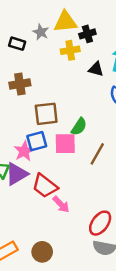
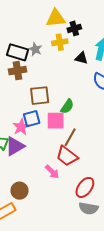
gray star: (41, 32) -> (35, 49), moved
black rectangle: (17, 44) -> (18, 52), moved, size x1.5
brown line: (97, 154) -> (70, 137), moved
red trapezoid: (45, 186) -> (67, 156), moved
brown circle: (42, 252) -> (19, 191), moved

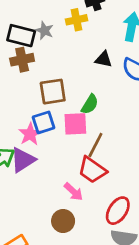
black triangle: (81, 58) -> (104, 59), moved
brown circle: (19, 191) -> (63, 221), moved

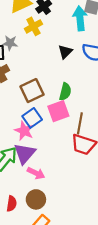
black triangle: (104, 59) -> (65, 52), turned -40
pink arrow: (73, 192) -> (36, 173), moved
brown circle: (63, 221) -> (36, 199), moved

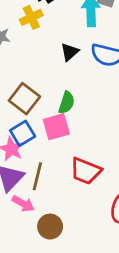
brown square: (32, 91) -> (24, 99), turned -30
brown line: (80, 123) -> (37, 176), moved
brown circle: (36, 199) -> (50, 227), moved

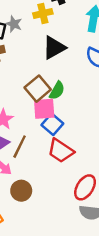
black triangle: (70, 52) -> (54, 48), moved, size x1.5
brown square: (24, 99) -> (38, 89), moved
blue square: (23, 133) -> (52, 124), moved, turned -30

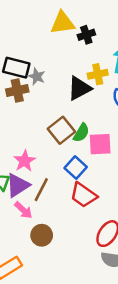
yellow cross: (43, 13) -> (98, 74), moved
gray star: (14, 24) -> (37, 76), moved
pink square: (44, 109) -> (100, 144), moved

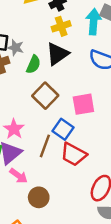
yellow cross: (98, 74) -> (61, 26), moved
green semicircle: (81, 133) -> (33, 64), moved
brown line: (41, 190) -> (45, 146), moved

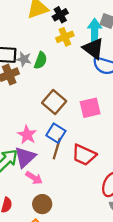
black triangle: (57, 54) -> (93, 49), moved, turned -45
green semicircle: (33, 64) -> (41, 60), moved
blue square: (63, 129) -> (56, 133), moved
brown circle: (39, 197) -> (42, 204), moved

